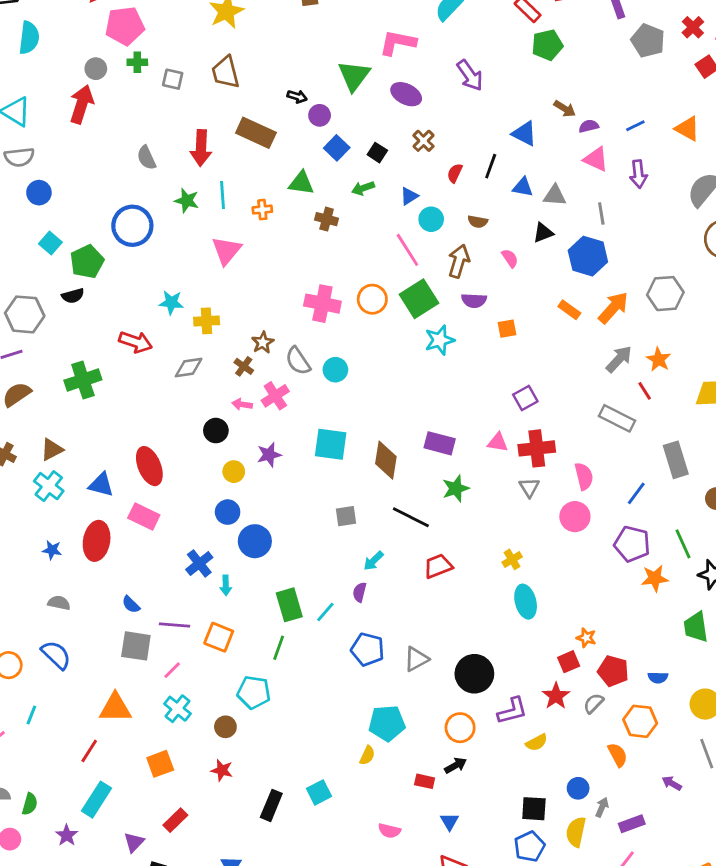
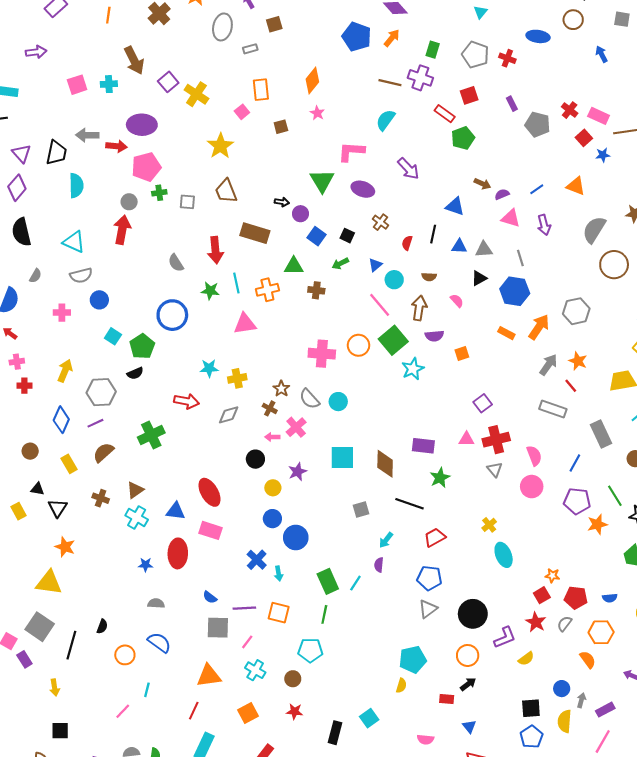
orange cross: (262, 210) -> (267, 290), size x1.5
pink triangle: (226, 250) -> (245, 324), turned 50
blue pentagon: (368, 649) -> (429, 578), moved

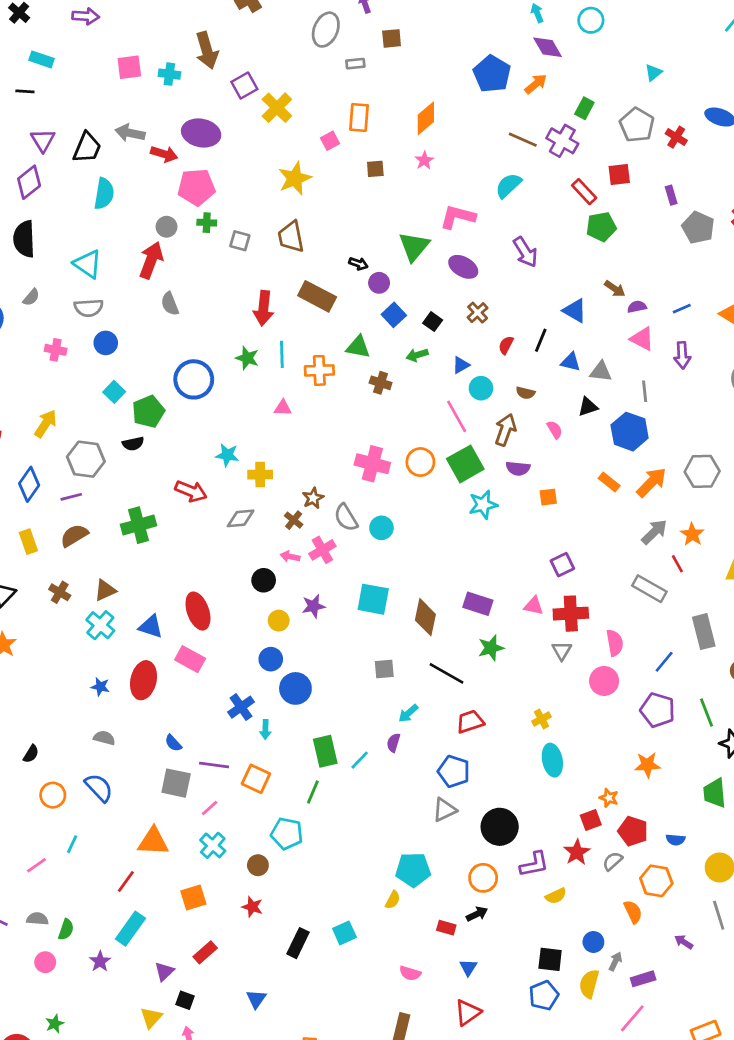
gray semicircle: (176, 263) -> (170, 304), moved
pink triangle: (245, 324) -> (283, 408), size x0.6
orange star: (597, 524) -> (647, 765), moved

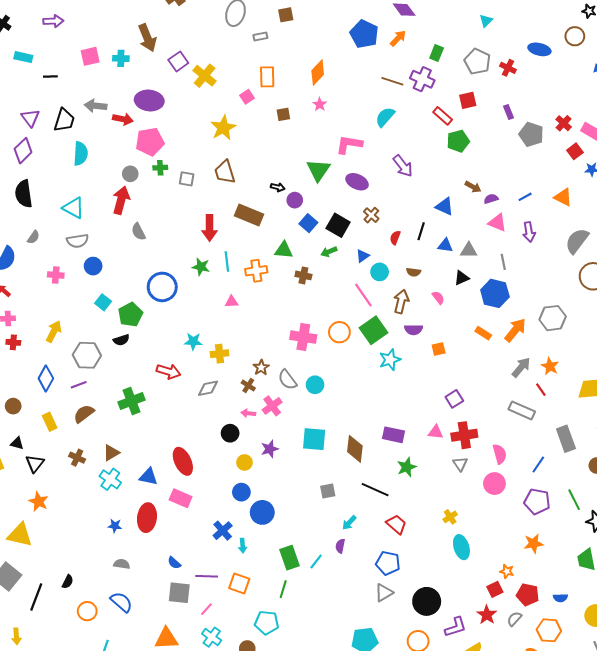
black line: (25, 91) -> (50, 76), moved
black square: (433, 322) -> (338, 225), size x1.6
red trapezoid: (470, 722) -> (396, 524), turned 65

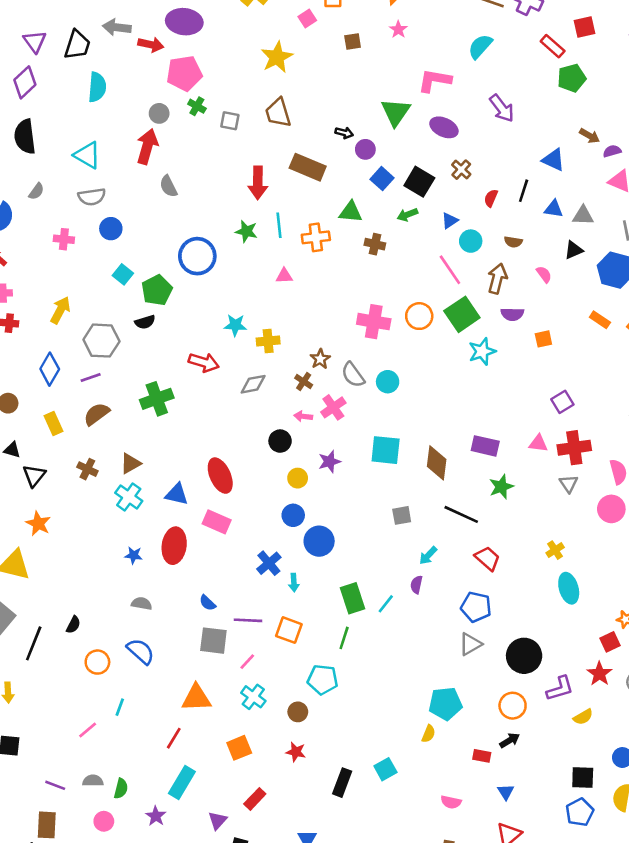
green cross: (160, 168) -> (197, 106), turned 32

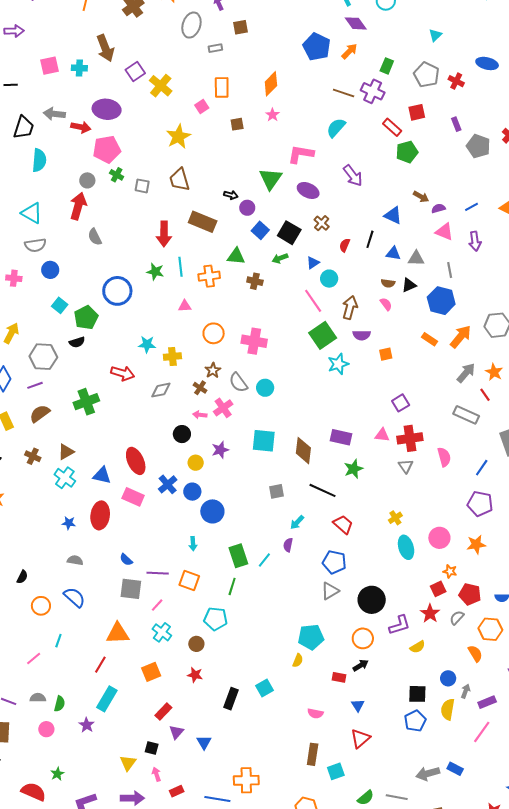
brown semicircle: (513, 242) -> (388, 283), moved
orange circle: (419, 316) -> (214, 333), moved
pink circle: (611, 509) -> (439, 538), moved
blue cross: (269, 563) -> (168, 484), moved
purple triangle: (218, 820) -> (176, 732), moved

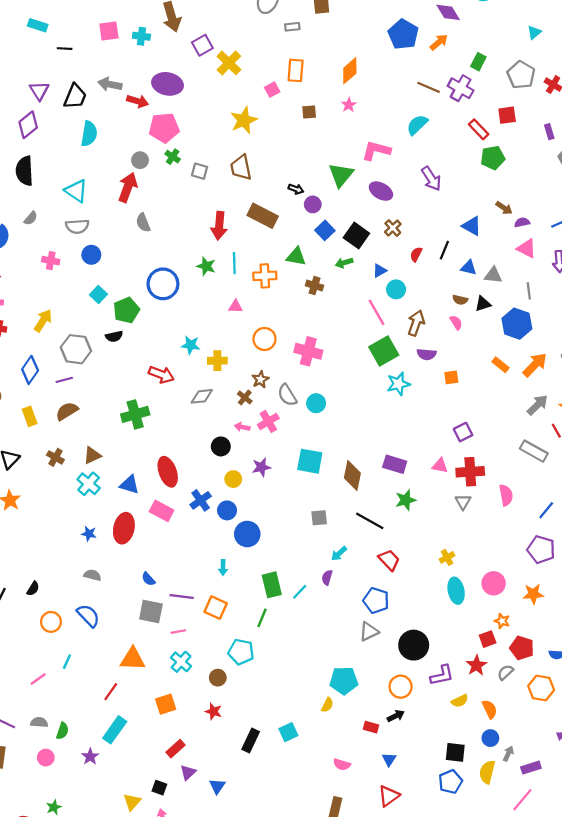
green cross: (86, 402) -> (135, 414), moved
pink line: (157, 605) -> (178, 632), turned 32
orange semicircle: (475, 654) -> (490, 709), moved

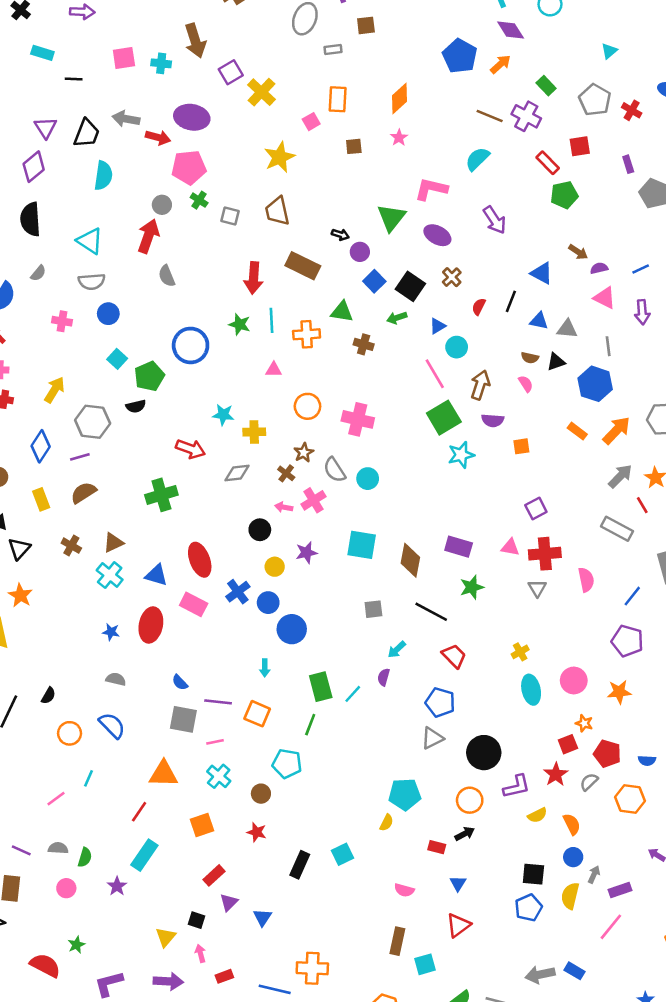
green rectangle: (478, 62) -> (546, 86), turned -70

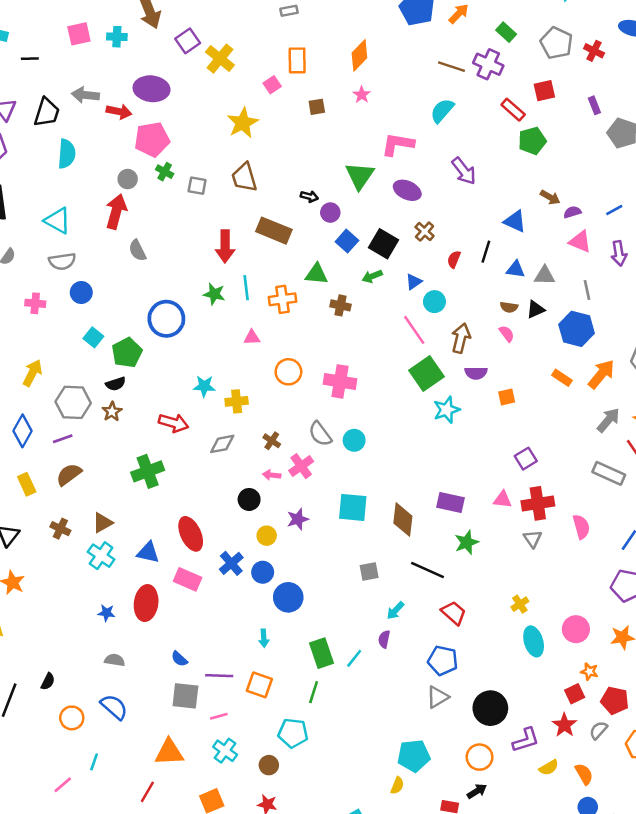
brown star: (304, 453) -> (112, 412), moved

